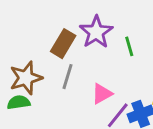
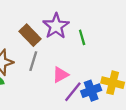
brown rectangle: (63, 44) -> (30, 35), turned -75

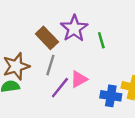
blue cross: (91, 91) -> (111, 96), turned 30
purple line: (73, 92) -> (60, 88), moved

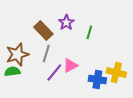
purple star: (74, 28) -> (66, 22), size x0.7
green line: (101, 40) -> (89, 32), turned 32

